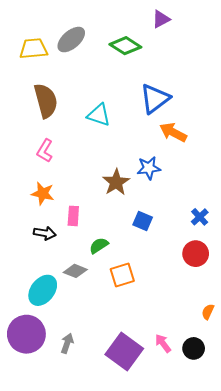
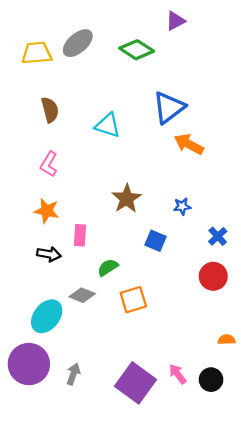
brown semicircle: (46, 101) -> (50, 110), size x0.7
blue star: (149, 168) -> (182, 206), moved, size x0.7
orange semicircle: (208, 312) -> (227, 340), turned 63

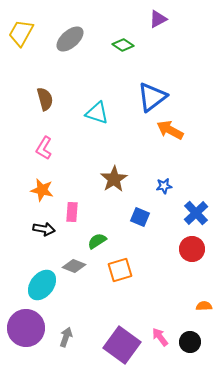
green diamond: (137, 50) -> (123, 45), size x0.7
yellow trapezoid: (37, 53) -> (21, 33), moved, turned -56
blue cross: (218, 236) -> (196, 213), size x1.4

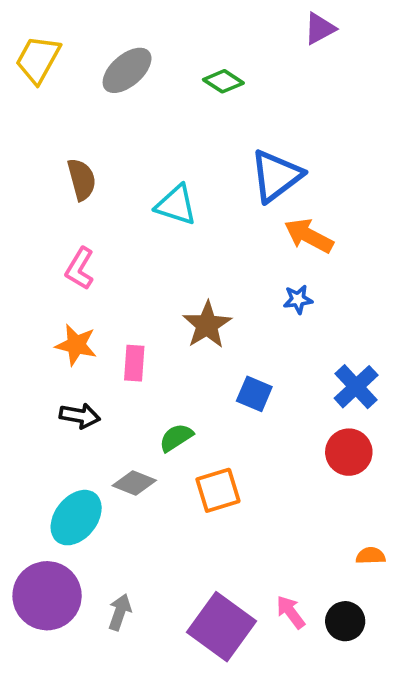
purple triangle: (158, 19) -> (320, 29), moved
blue star: (164, 186) -> (298, 299), moved
pink rectangle: (72, 212) -> (134, 363), moved

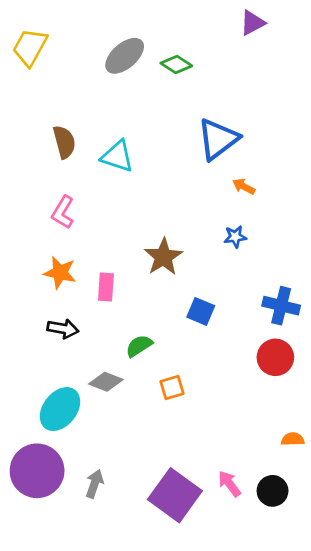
gray ellipse: (127, 70) -> (125, 56), moved
cyan triangle: (176, 205) -> (117, 156), moved
orange arrow: (309, 236) -> (244, 186), size x0.6
blue cross: (356, 387) -> (281, 306), turned -33
orange square: (218, 490) -> (172, 388), size x0.7

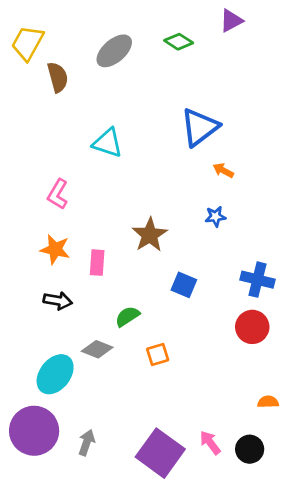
green diamond: (176, 64) -> (179, 42), moved
brown semicircle: (64, 142) -> (58, 77), moved

